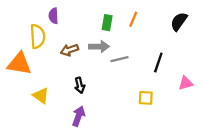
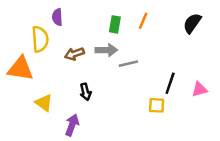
black line: (158, 63) -> (170, 83), moved
purple arrow: (79, 116) -> (72, 125), moved

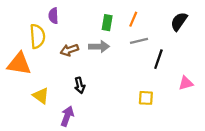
gray line: (128, 64) -> (139, 41), moved
black line: (170, 83) -> (158, 59), moved

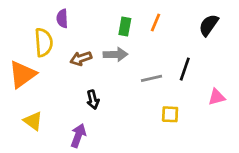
gray line: (139, 41) -> (151, 78), moved
orange triangle: (19, 64) -> (22, 74), turned -45
yellow triangle: (41, 96) -> (33, 121), moved

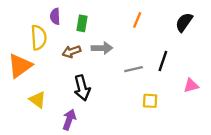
green rectangle: (125, 26) -> (82, 23), moved
black arrow: (93, 100) -> (82, 88), size x1.5
yellow triangle: (33, 121) -> (38, 100), moved

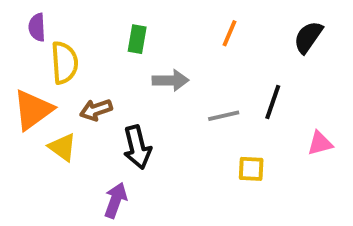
purple semicircle: (55, 16) -> (37, 27), moved
brown arrow: (71, 52) -> (96, 110), moved
yellow triangle: (38, 100) -> (62, 147), moved

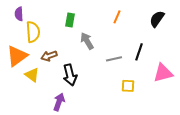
gray arrow: (171, 80) -> (87, 41), turned -120
pink triangle: (320, 143) -> (163, 73), size x1.5

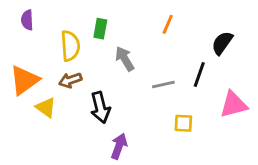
black semicircle: (157, 19) -> (222, 43), moved
yellow semicircle: (33, 32) -> (70, 46), moved
purple arrow: (59, 102) -> (119, 146), moved

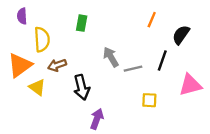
orange line: (168, 24) -> (152, 20), moved
yellow semicircle: (70, 46) -> (42, 39), moved
gray arrow: (125, 59) -> (111, 57), moved

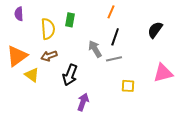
orange line: (152, 20) -> (111, 12), moved
yellow semicircle: (42, 39) -> (48, 29), moved
black line: (162, 60) -> (115, 37), moved
black arrow: (82, 87) -> (70, 75), turned 35

